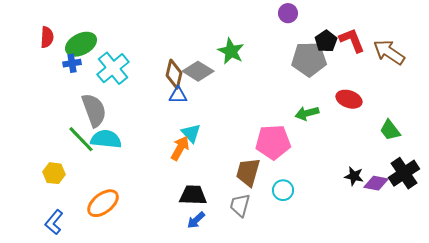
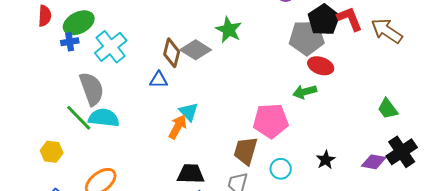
black pentagon: (326, 41) -> (324, 20), size x1.4
blue triangle: (178, 95) -> (159, 80), moved
red ellipse: (349, 99) -> (321, 66), moved
black star: (354, 176) -> (326, 160), moved, turned 30

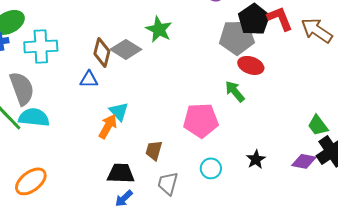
cyan cross: (111, 47) -> (41, 46), turned 36
green arrow: (305, 92) -> (235, 91), turned 65
green trapezoid: (388, 109) -> (318, 125), moved
brown trapezoid: (246, 151) -> (154, 150), moved, size x0.7

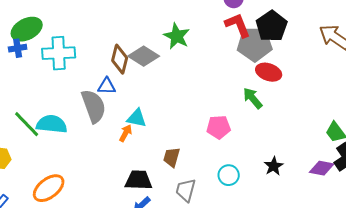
red L-shape: (280, 18) -> (238, 25), moved
gray semicircle: (22, 88) -> (94, 106), moved
cyan triangle: (119, 111) -> (137, 118), turned -35
pink pentagon: (201, 120) -> (219, 127), size x0.7
orange arrow: (108, 126) -> (126, 133), size x0.7

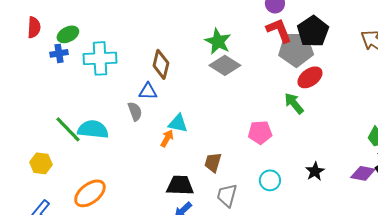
green ellipse: (27, 29) -> (68, 34), size x0.7
gray diamond: (144, 56) -> (225, 65), moved
red ellipse: (269, 72) -> (310, 77), turned -55
gray semicircle: (94, 106) -> (135, 111), size x0.6

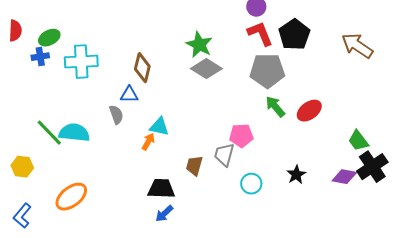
gray pentagon: (296, 49) -> (267, 71), moved
red ellipse: (310, 77) -> (309, 111), moved
gray trapezoid: (227, 195) -> (224, 155), moved

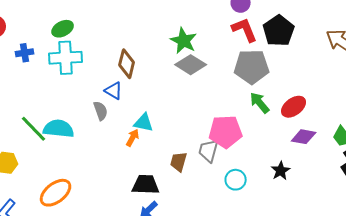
green ellipse: (49, 38) -> (63, 29), moved
blue triangle: (129, 95) -> (114, 91), turned 30
pink pentagon: (241, 136) -> (226, 132), size x1.4
purple diamond: (344, 177) -> (304, 137), moved

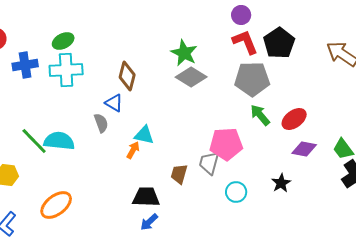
blue cross: (25, 53) -> (25, 65), size x1.4

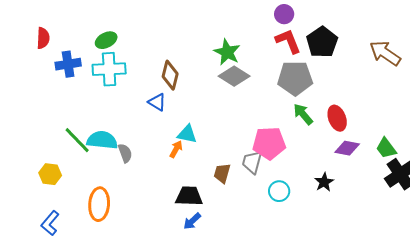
red ellipse: (294, 119) -> (337, 118), turned -75
gray semicircle: (101, 123) -> (125, 153), moved
orange ellipse: (56, 205) -> (99, 204), turned -48

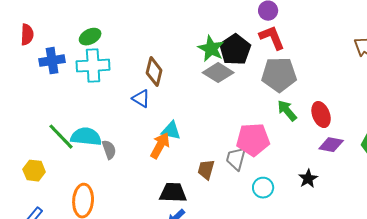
black pentagon: (322, 42) -> (235, 50), moved
orange arrow: (176, 149) -> (160, 146), size x1.5

